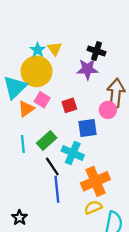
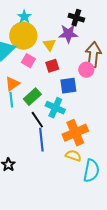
yellow triangle: (55, 49) -> (49, 45), moved
orange triangle: (26, 109) -> (12, 84), moved
yellow semicircle: (93, 207) -> (73, 156), turned 42

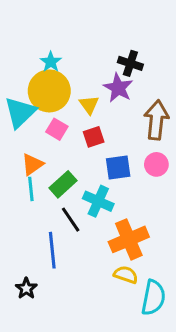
purple star: (68, 34) -> (118, 88), turned 30
pink circle: (86, 70) -> (156, 164), moved
blue line: (41, 140) -> (52, 250), moved

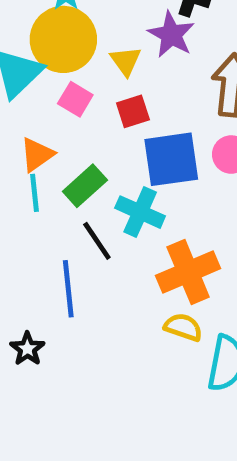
blue square: (118, 167) -> (171, 159), size x1.4

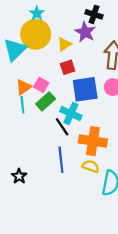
yellow triangle: (126, 61) -> (64, 44), turned 32
pink square: (75, 99) -> (41, 85), moved
black line: (97, 241) -> (62, 127), moved
orange cross: (188, 272) -> (93, 141), turned 32
blue line: (68, 289) -> (61, 160), moved

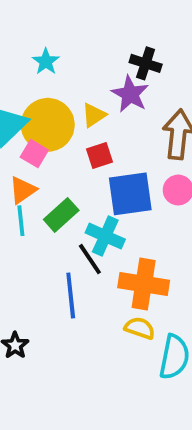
yellow circle: (36, 34) -> (48, 125), moved
pink square: (41, 85) -> (34, 154), moved
blue line: (61, 160) -> (71, 295), moved

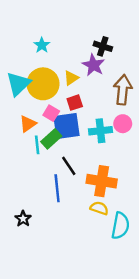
pink square: (34, 154) -> (51, 113), moved
blue square: (130, 194) -> (66, 126), moved
cyan line: (21, 221) -> (37, 145), moved
cyan cross: (105, 236) -> (100, 131), moved, turned -30

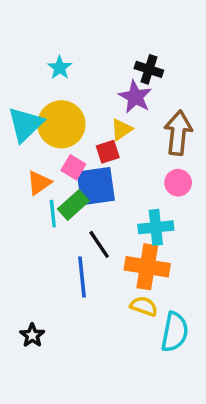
yellow triangle: (71, 78) -> (121, 129), moved
cyan cross: (100, 131) -> (156, 227), moved
black star: (23, 219) -> (32, 335), moved

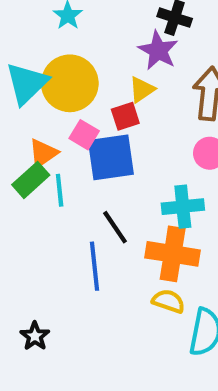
green rectangle: (73, 205) -> (31, 180), moved

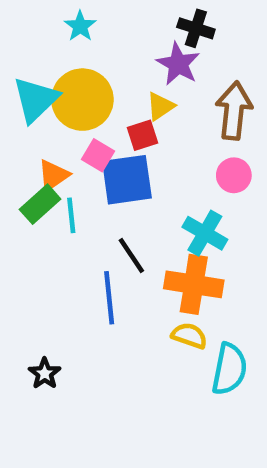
cyan cross: (183, 207) -> (205, 233), turned 36

